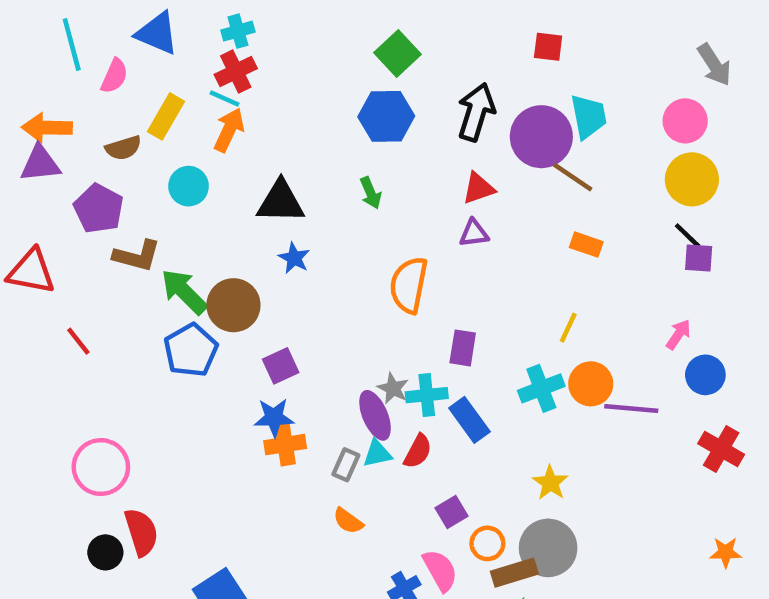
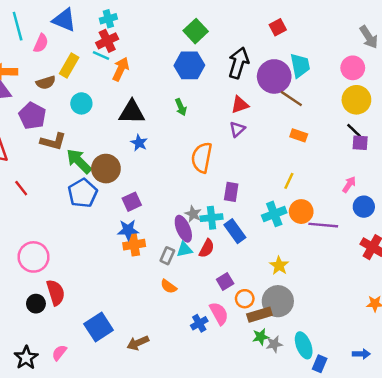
red square: (548, 47) -> (278, 27), turned -35
orange arrow: (229, 130) -> (121, 69), moved
purple triangle: (474, 233) -> (237, 129), turned -35

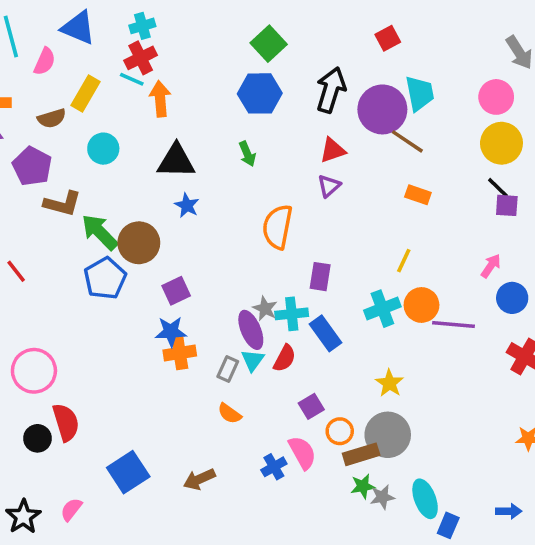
orange arrow: (121, 69) -> (160, 99), turned -30
cyan triangle: (185, 250) -> (253, 360), turned -42
brown arrow: (138, 343) -> (199, 479), moved

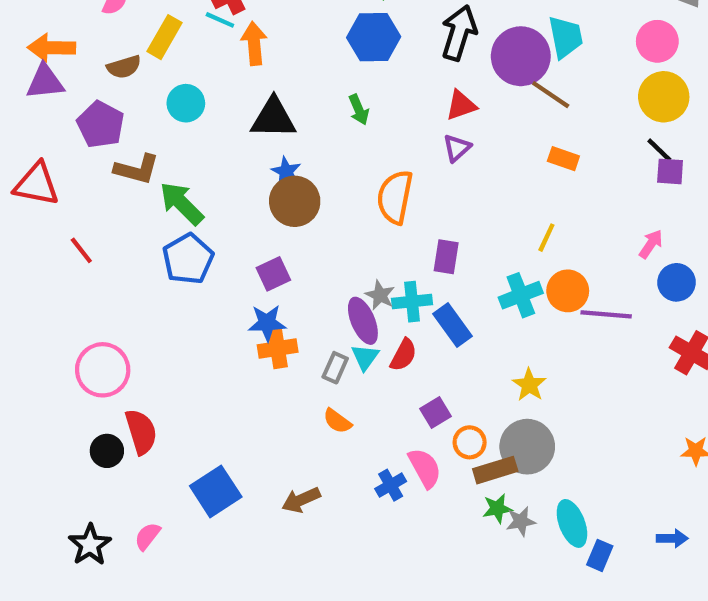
brown circle: (139, 243) -> (295, 201), moved

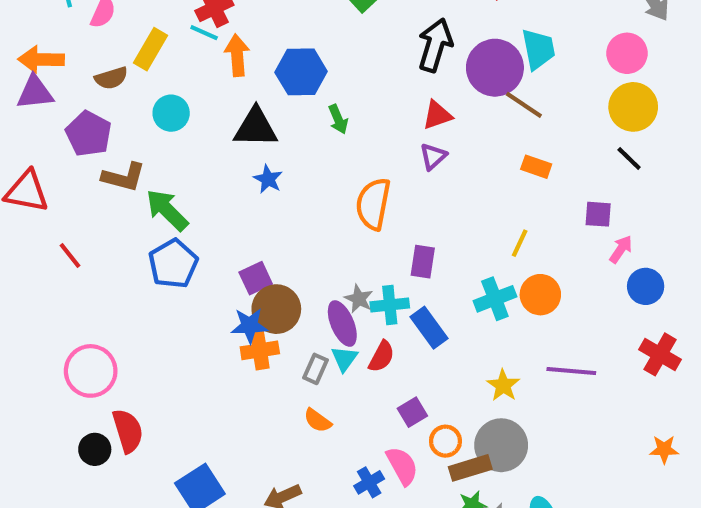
blue hexagon: (374, 37) -> (301, 72), moved
purple square: (670, 171) -> (598, 214), moved
brown circle: (295, 201) -> (276, 309), moved
purple line: (606, 314) -> (571, 371), moved

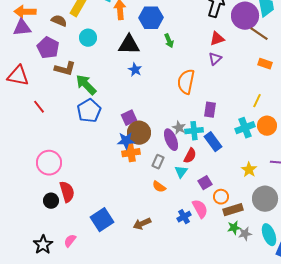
brown semicircle: (111, 78) -> (59, 21), turned -140
cyan triangle: (344, 359) -> (181, 172), moved
gray circle: (501, 445) -> (265, 199), moved

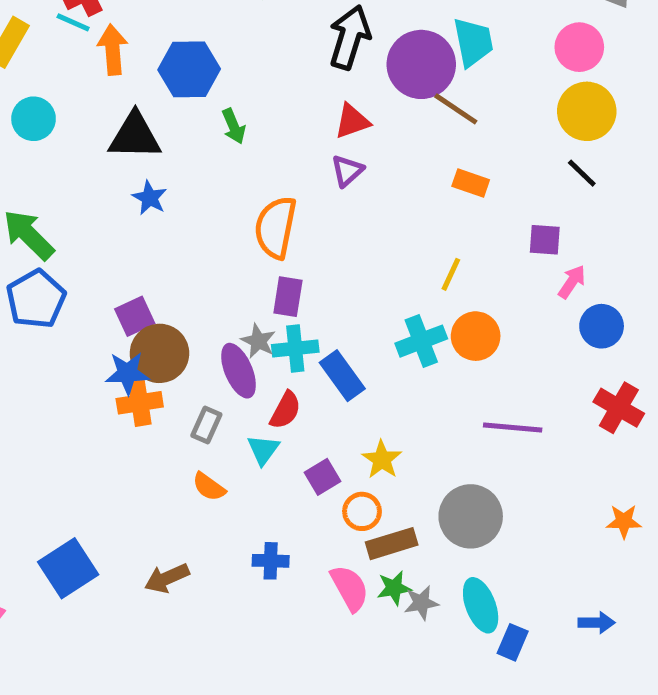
purple rectangle: (210, 110) -> (288, 297), moved
yellow star: (249, 170) -> (382, 460), moved
pink semicircle: (200, 209) -> (350, 588), moved
blue cross: (184, 217) -> (271, 561), turned 32

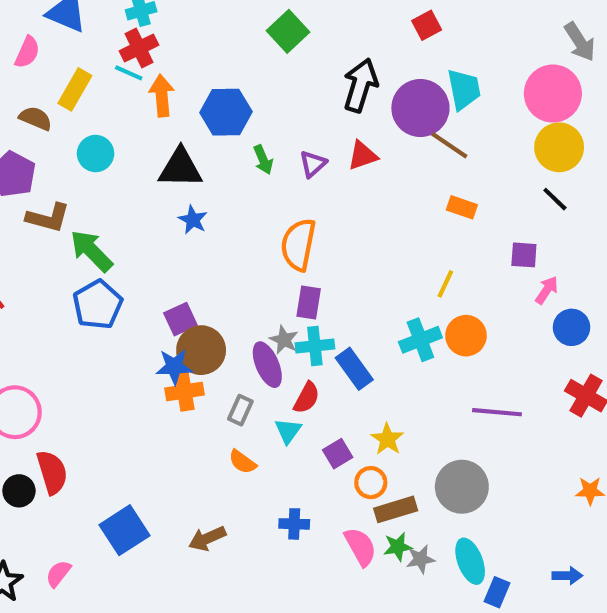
pink circle: (579, 47) -> (553, 94), size x1.4
purple triangle: (347, 171) -> (313, 164), moved

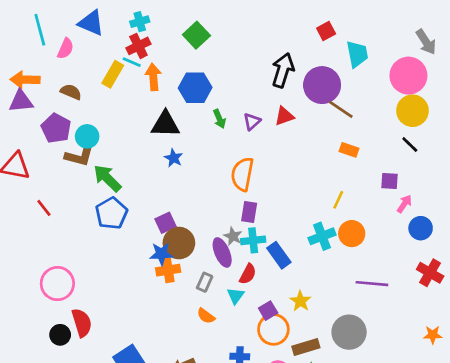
green square: (288, 31) -> (196, 35), moved
yellow rectangle: (75, 89) -> (113, 74), moved
cyan trapezoid: (464, 89) -> (357, 54), moved
cyan circle: (96, 154) -> (87, 136), moved
orange circle: (371, 483) -> (273, 329), moved, size x1.5

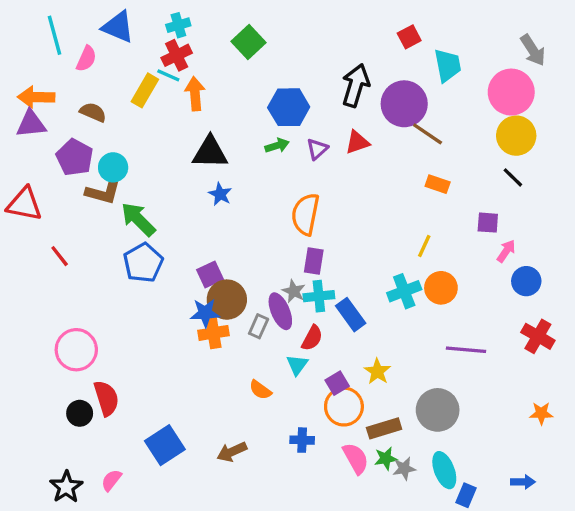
blue hexagon: (195, 88) -> (289, 107), moved
green arrow: (219, 119) -> (277, 146), turned -84
gray rectangle: (205, 282) -> (259, 326), moved

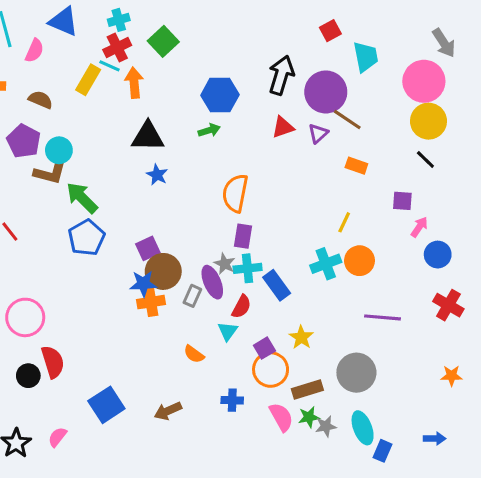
green square: (249, 42) -> (163, 41), moved
purple triangle: (317, 149) -> (318, 133), moved

